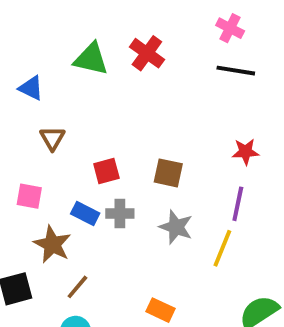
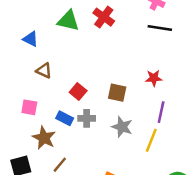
brown triangle: (52, 138) -> (44, 71), turned -35
red star: (245, 152) -> (154, 78), moved
red square: (106, 171) -> (78, 91), turned -35

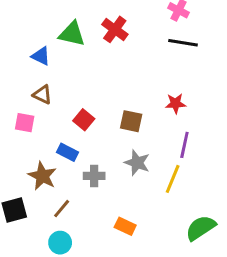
blue triangle: (31, 39) -> (41, 56), moved
pink square: (29, 107) -> (25, 123), moved
gray cross: (87, 118) -> (94, 176), moved

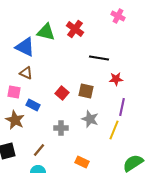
black line: (183, 43) -> (99, 58), moved
blue triangle: (41, 56) -> (25, 47), size x1.5
red square: (84, 120) -> (62, 93), moved
blue rectangle: (67, 152) -> (33, 105), moved
brown star: (42, 176) -> (15, 120), moved

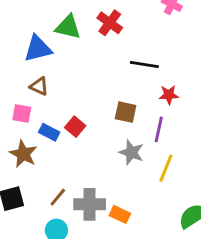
blue triangle: (25, 47) -> (38, 49), turned -40
red square: (62, 93) -> (75, 127), moved
purple line: (122, 107) -> (159, 129), moved
gray cross: (61, 128) -> (90, 204), moved, size x1.5

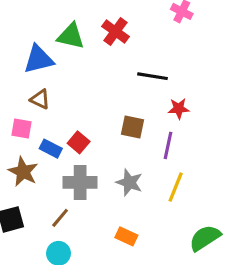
gray star: (131, 152) -> (129, 182), moved
gray cross: (90, 204) -> (80, 182), moved

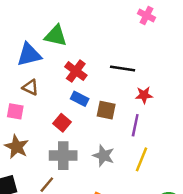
red cross: (116, 31) -> (76, 71), moved
blue rectangle: (51, 149) -> (80, 99), moved

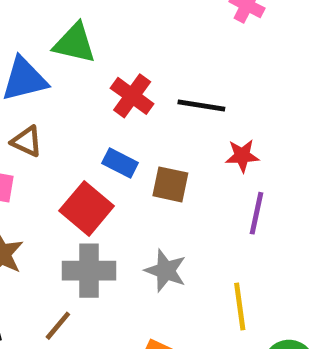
red cross: (76, 71) -> (132, 96), moved
red square: (62, 123) -> (87, 208), size x1.5
purple line: (135, 125) -> (257, 213), moved
yellow line: (141, 159) -> (240, 307), moved, turned -30

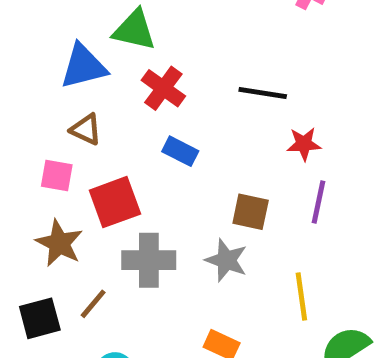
red cross: (132, 96) -> (163, 88), moved
brown square: (170, 184) -> (251, 212), moved
red square: (87, 208) -> (115, 202), moved, turned 30
brown line: (58, 326) -> (93, 304), moved

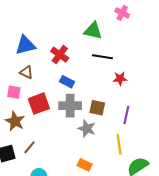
green triangle: (134, 30) -> (93, 31), moved
purple line: (318, 202) -> (126, 115), moved
gray cross: (149, 260) -> (70, 106), moved

